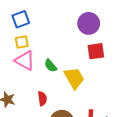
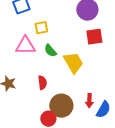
yellow square: (22, 42) -> (41, 28), moved
pink triangle: (25, 60) -> (25, 46), turned -30

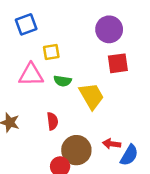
green semicircle: (50, 51) -> (63, 81), turned -40
red arrow: (89, 101) -> (112, 144), turned 96

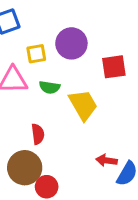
purple circle: (109, 29) -> (71, 43), moved
brown circle: (76, 150) -> (25, 168), moved

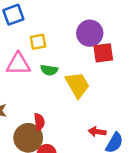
purple circle: (71, 43) -> (90, 33), moved
red semicircle: (38, 134) -> (39, 122), moved

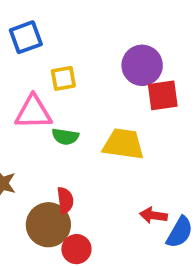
green semicircle: (49, 70) -> (65, 137), moved
yellow trapezoid: (77, 85) -> (123, 144), turned -52

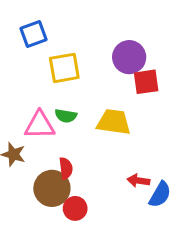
yellow square: (63, 78) -> (64, 68), size x1.5
pink triangle: (33, 112) -> (40, 125), moved

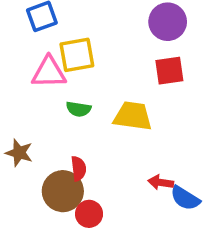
purple circle: (129, 57) -> (168, 22), moved
pink triangle: (40, 125) -> (49, 72), moved
blue semicircle: (160, 195) -> (185, 198), turned 92

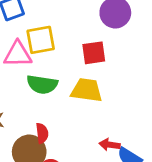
red square: (169, 71) -> (94, 53), moved
green semicircle: (79, 109) -> (42, 84), size x1.5

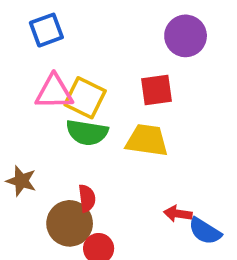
yellow square: (41, 40) -> (85, 98), moved, turned 36

